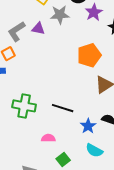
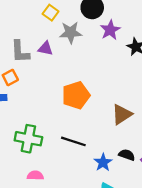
gray L-shape: (17, 31) -> (20, 52), turned -60
orange pentagon: (89, 55) -> (76, 95), moved
pink semicircle: (48, 138) -> (35, 175), moved

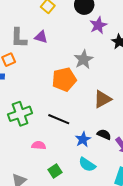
gray star: (71, 32) -> (84, 59), moved, turned -30
green cross: (28, 139) -> (20, 114), turned -35
pink semicircle: (35, 175) -> (39, 145), moved

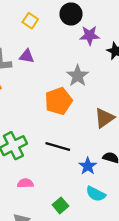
purple star: (98, 25) -> (90, 35), turned 30
pink semicircle: (39, 145) -> (25, 183), moved

